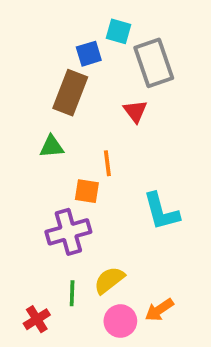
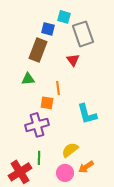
blue square: (89, 54) -> (48, 29), turned 32
yellow semicircle: (109, 280) -> (70, 150), moved
red cross: (37, 319) -> (20, 172), size x1.6

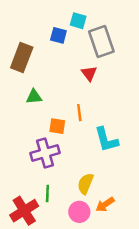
brown rectangle: (38, 50) -> (22, 57), moved
orange line: (58, 88) -> (79, 113), moved
yellow semicircle: (70, 150) -> (85, 184), turned -30

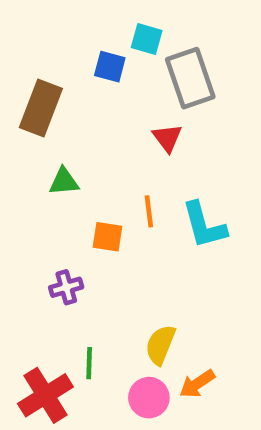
cyan L-shape: (106, 140) -> (204, 225), moved
purple cross: (45, 153) -> (66, 287), moved, size x0.6

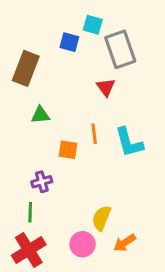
green line: (89, 363) -> (30, 212), moved
pink circle: (149, 398) -> (82, 244), moved

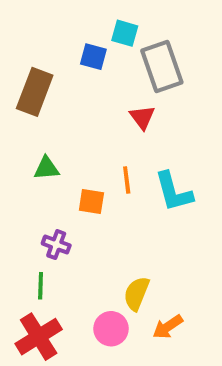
green triangle: (40, 115) -> (46, 168), moved
purple cross: (42, 182) -> (56, 245), turned 36

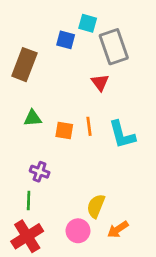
orange square: (91, 201) -> (64, 130), moved

